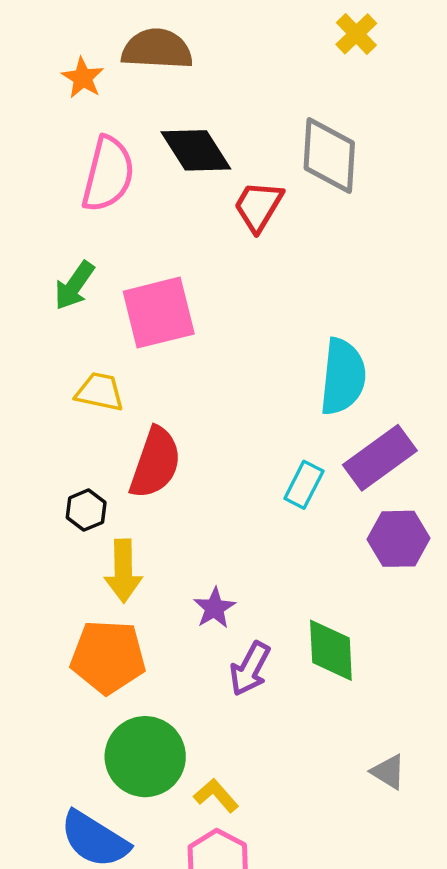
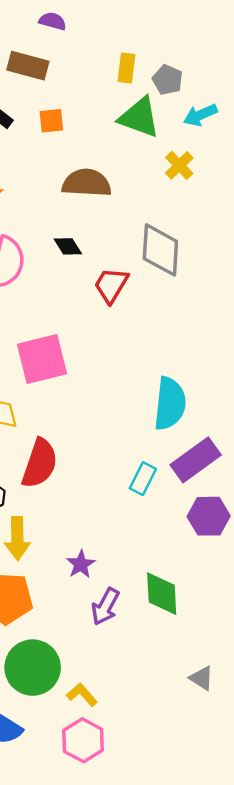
brown semicircle: (157, 49) -> (87, 183), moved
black diamond: (196, 150) -> (68, 246), size x0.6

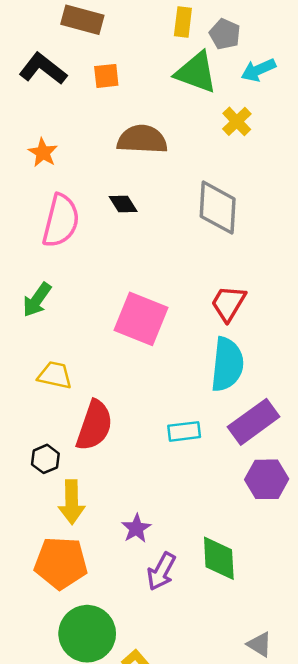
red trapezoid: (111, 285) -> (228, 303), moved
pink square: (42, 359) -> (141, 319), moved, turned 36
cyan rectangle: (143, 479) -> (184, 431), moved, turned 56

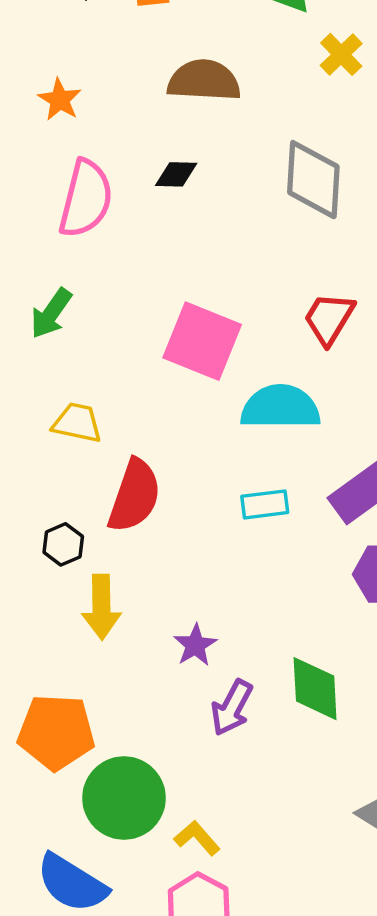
black diamond: (123, 204) -> (176, 174), turned -56
cyan semicircle: (227, 364) -> (280, 407), moved, turned -96
orange pentagon: (61, 563) -> (56, 732), moved

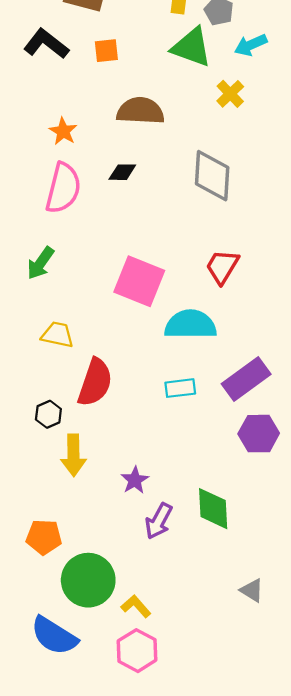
orange star: (60, 100) -> (63, 131), moved
orange pentagon: (56, 732) -> (44, 537), size x0.7

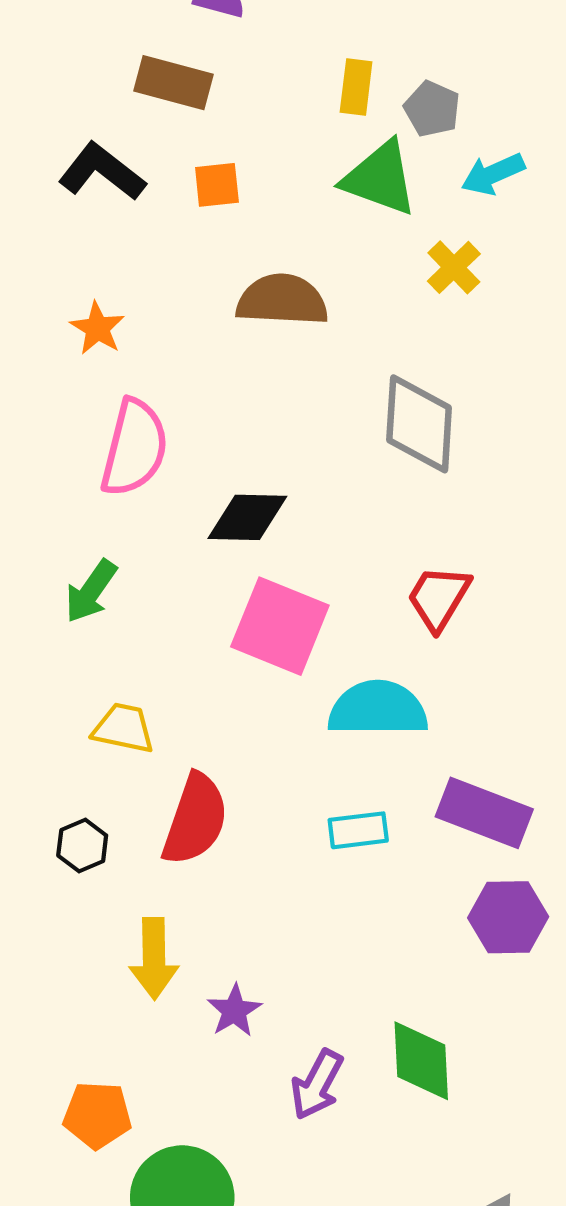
orange star: (63, 131) -> (97, 328), moved
black diamond: (122, 172) -> (247, 517), moved, size x1.5
purple rectangle: (246, 379) -> (484, 813), turned 57
black hexagon: (48, 414) -> (82, 846), moved
purple star: (135, 480) -> (234, 1011), moved

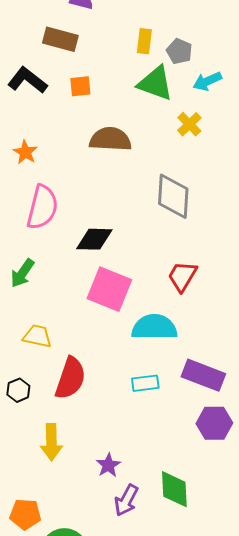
purple star: (234, 1011) -> (108, 465), moved

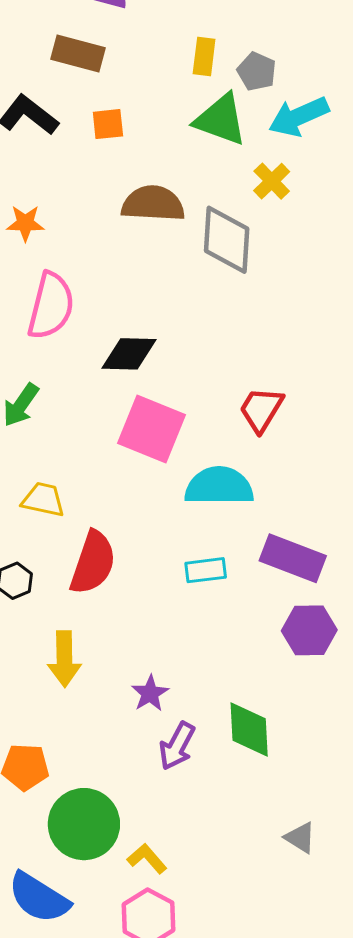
cyan arrow: (207, 81) -> (299, 117), size x1.4
orange star: (25, 152) -> (25, 223), turned -30
gray diamond: (173, 196) -> (227, 240), moved

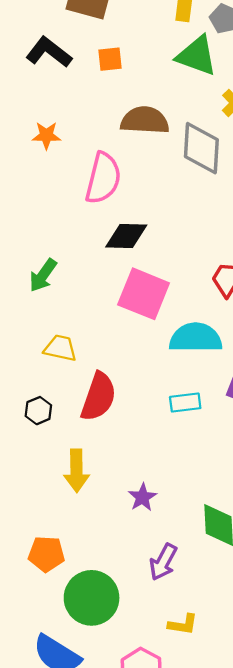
pink semicircle: (51, 306) -> (103, 178), moved
purple arrow: (177, 746) -> (163, 562), moved
yellow L-shape: (147, 859) -> (183, 624), moved, turned 140

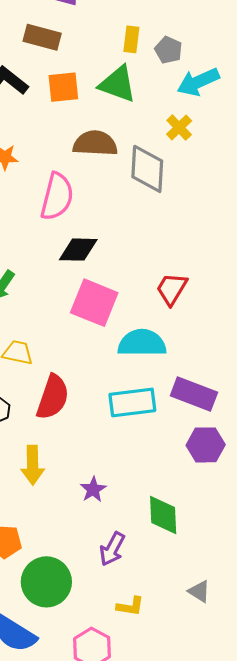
green triangle: (197, 56) -> (118, 84), moved
orange square: (110, 59) -> (63, 87), size x1.4
cyan rectangle: (185, 402) -> (132, 402), size x1.6

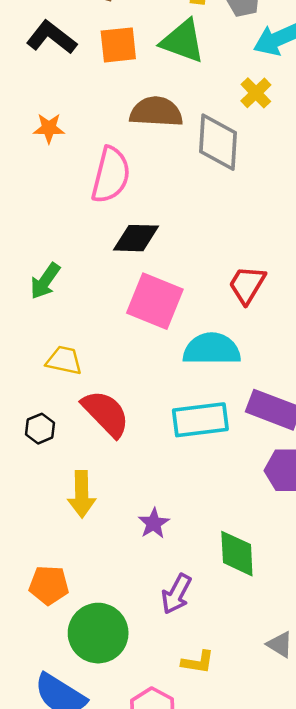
red semicircle: (53, 397) -> (106, 413), turned -63

